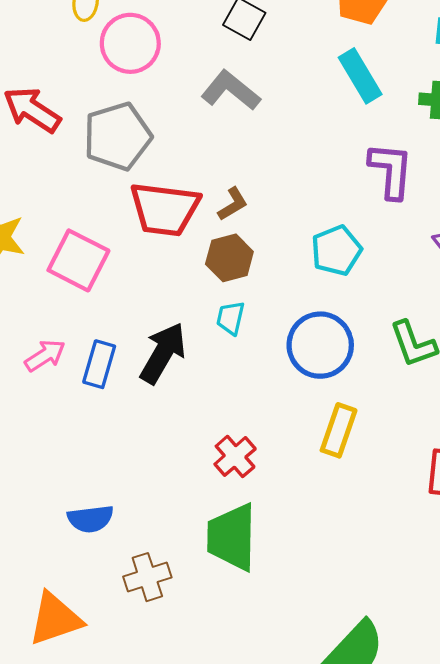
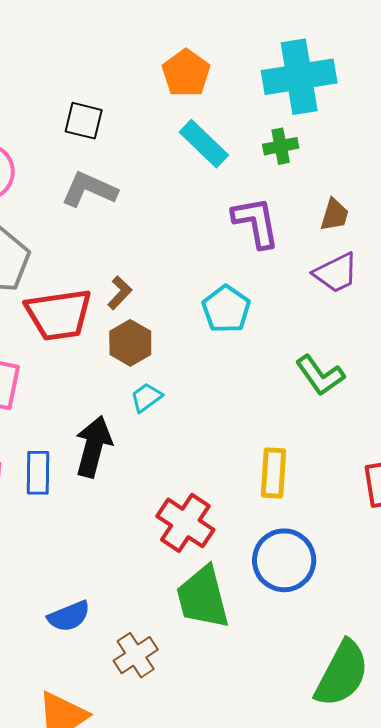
cyan trapezoid: (231, 318) -> (146, 397), turned 56
blue circle: (320, 345) -> (284, 560), moved
red cross: (235, 456) -> (185, 523), size x1.4

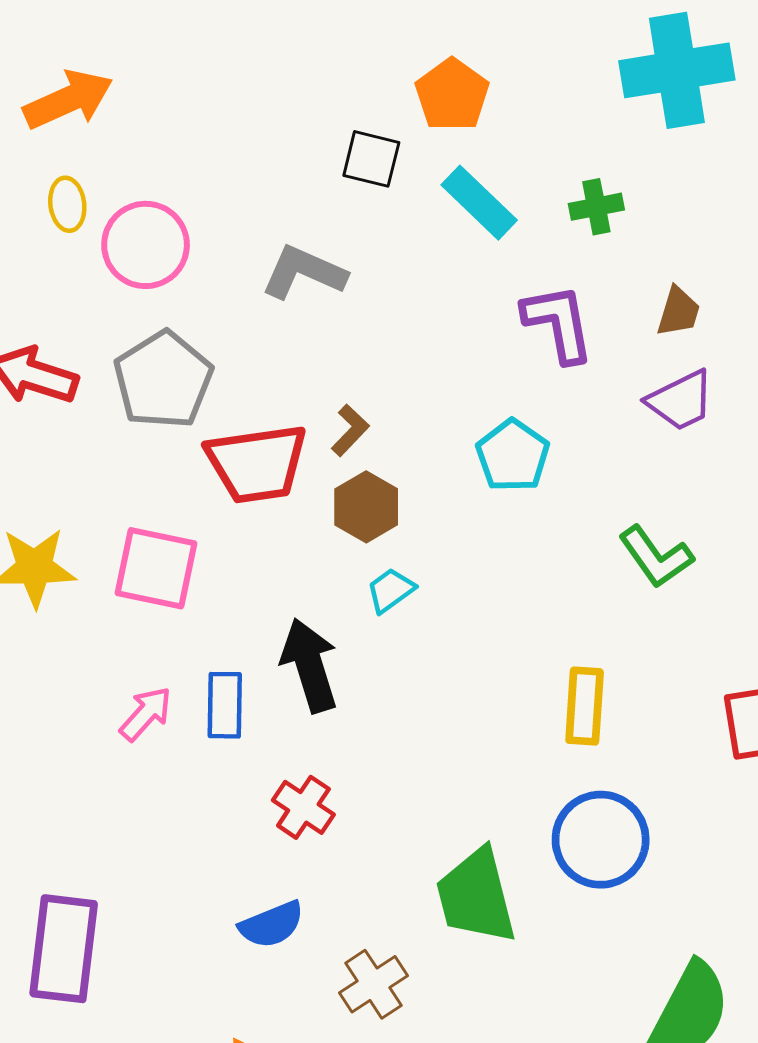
cyan cross: (299, 77) -> (677, 70), moved
black square: (84, 121) -> (371, 159), moved
black arrow: (93, 447) -> (310, 665), turned -32
red cross: (185, 523) -> (303, 807), moved, size x0.7

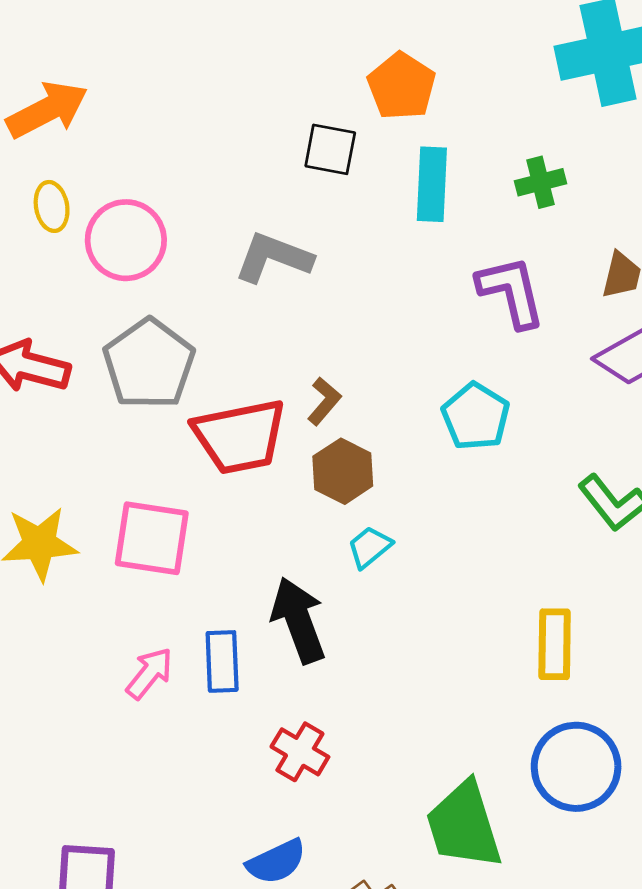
cyan rectangle: (479, 203) -> (432, 184), turned 52

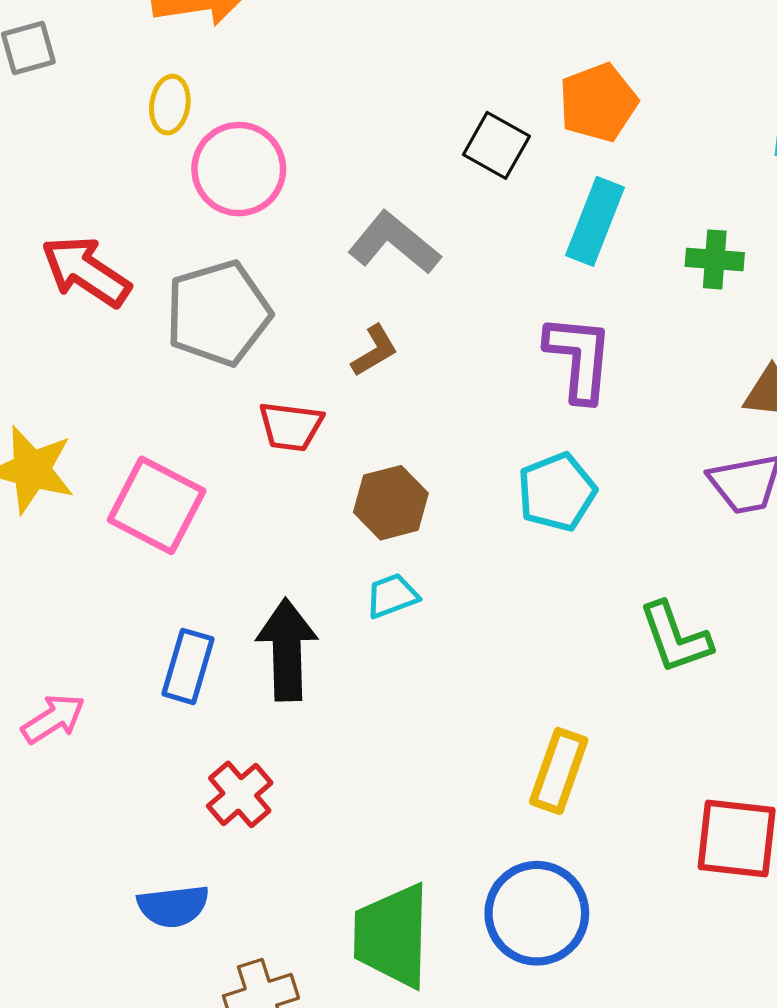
purple L-shape: (511, 292) -> (579, 358), moved
brown L-shape: (324, 401) -> (375, 351), moved
red trapezoid: (240, 436) -> (291, 426), size x0.6
pink arrow: (150, 673) -> (53, 719), moved

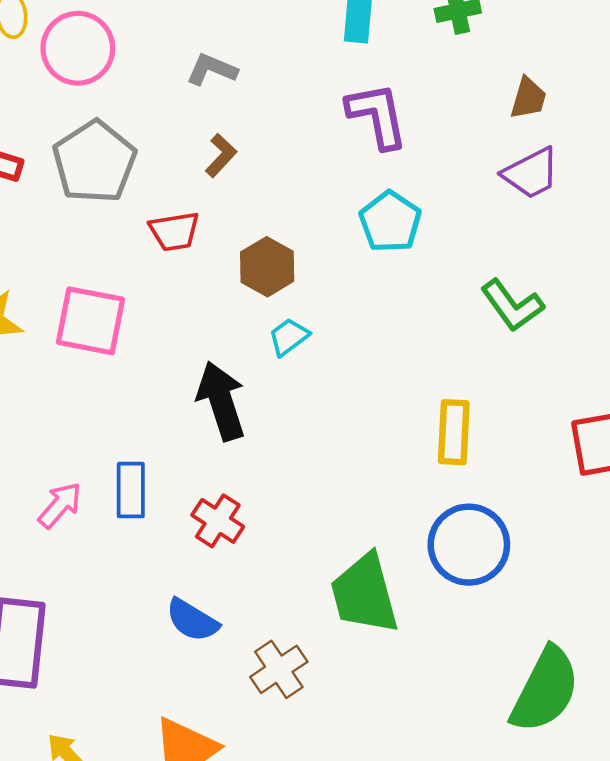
gray L-shape: (394, 243) -> (212, 70), size x0.7
blue rectangle: (188, 666) -> (131, 490), moved
blue semicircle: (173, 906) -> (192, 620), turned 54

